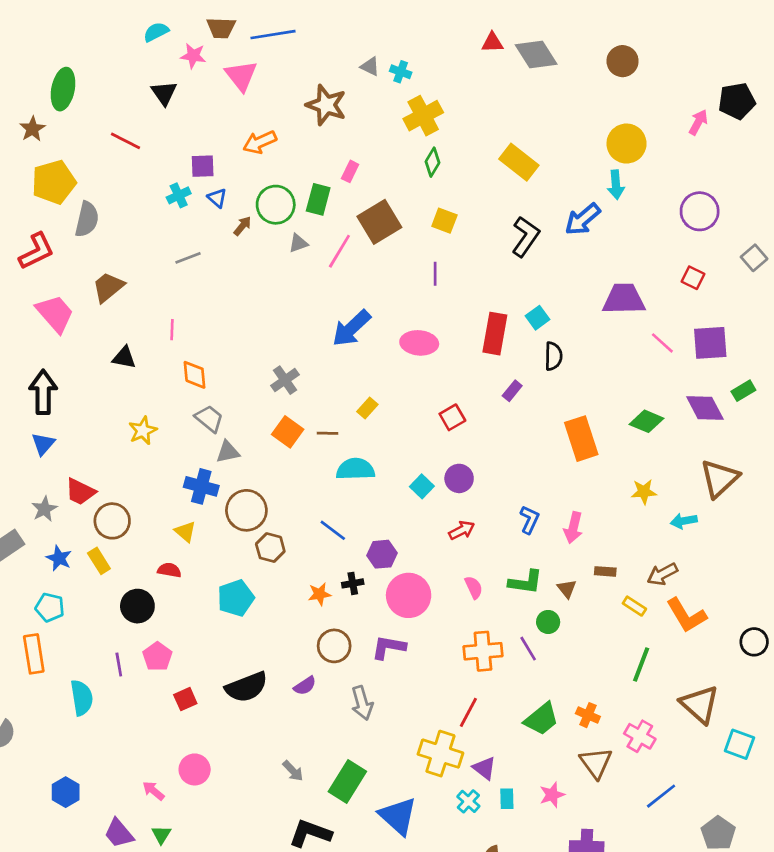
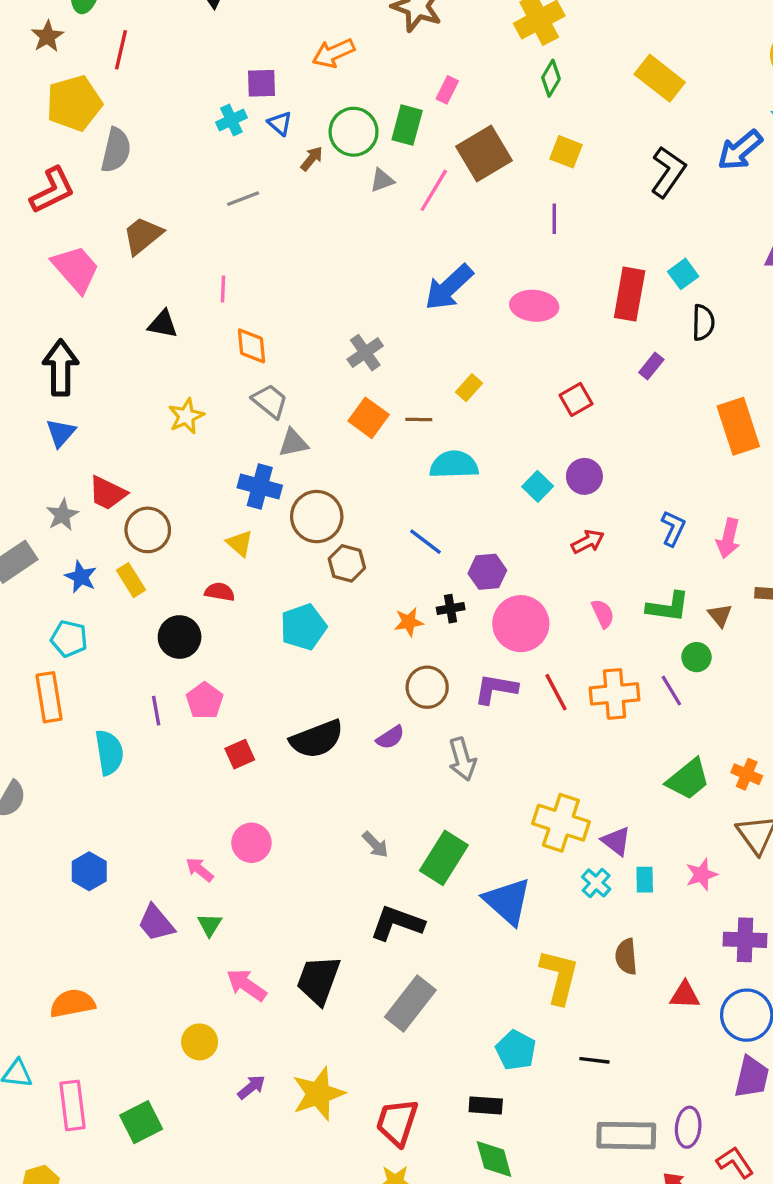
red line: (125, 141) -> (121, 50), moved, turned 76
red line: (468, 712) -> (556, 692), moved, turned -56

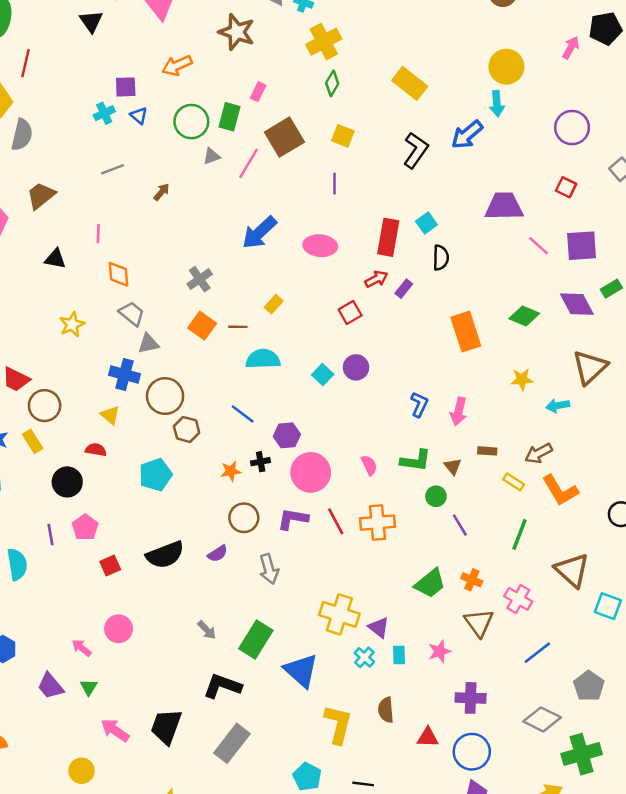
brown arrow: (312, 158) -> (161, 192), moved
red arrow: (588, 542) -> (376, 279), moved
purple line: (671, 691) -> (460, 525), moved

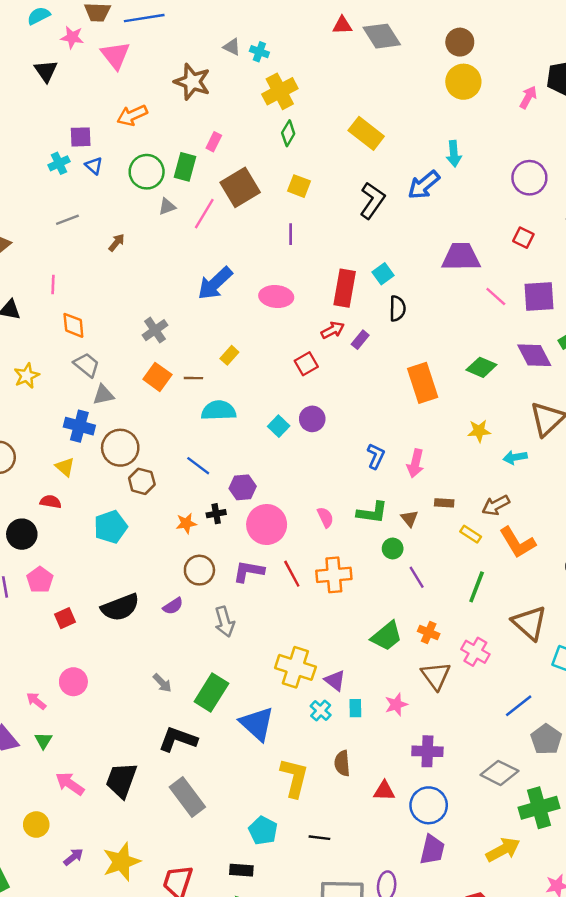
yellow circle: (506, 67) -> (463, 82), moved
blue line: (537, 653) -> (519, 706), moved
gray rectangle: (232, 743) -> (187, 797), turned -75

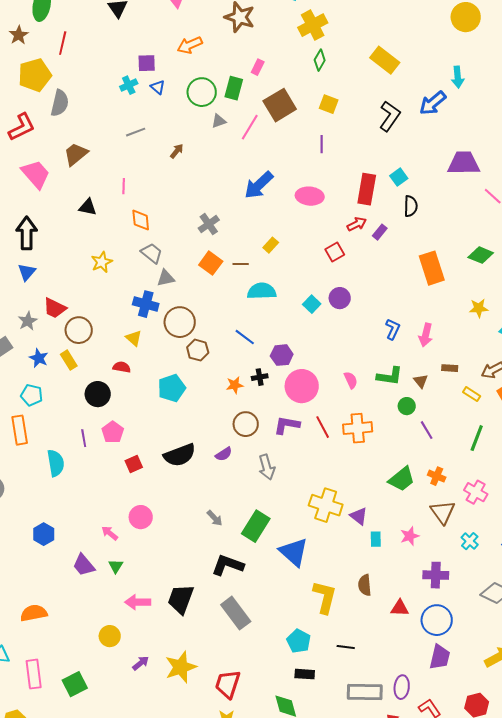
cyan cross: (321, 711) -> (470, 541), moved
pink arrow: (70, 784) -> (138, 602), turned -35
black rectangle: (241, 870) -> (305, 674), moved

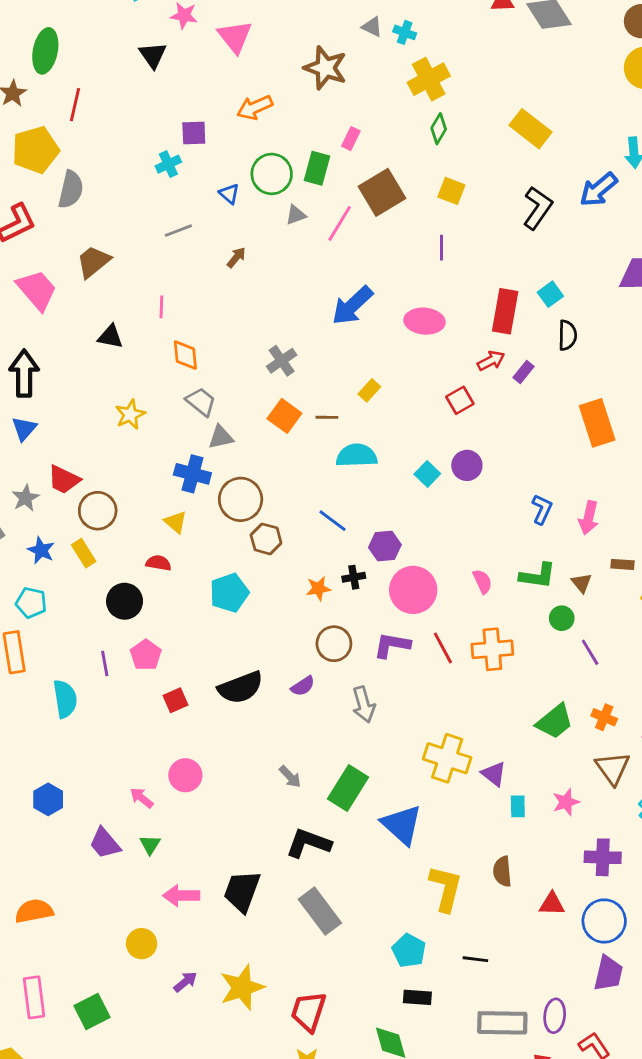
blue triangle: (158, 87) -> (229, 194), moved

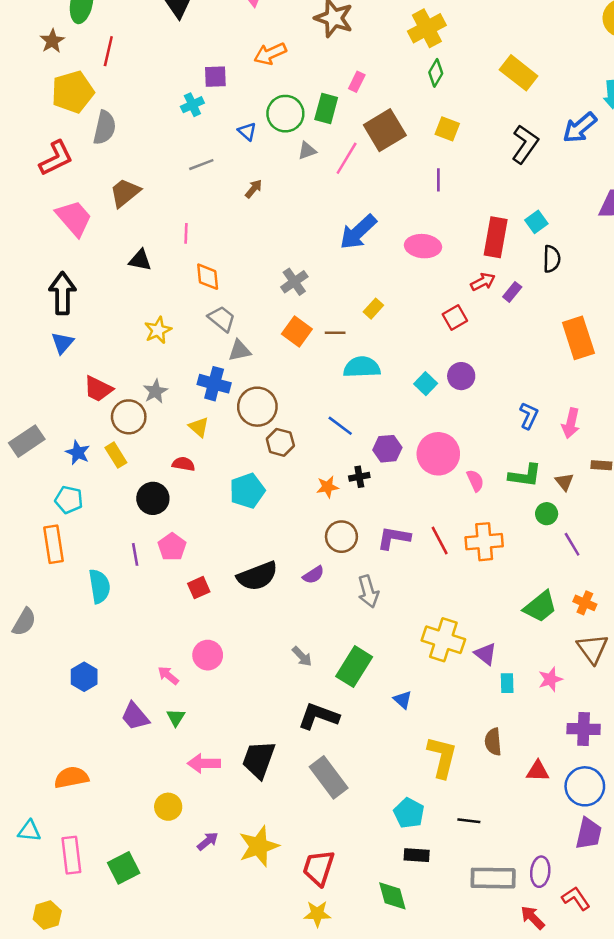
gray star: (26, 498) -> (155, 391), moved
pink circle: (413, 590) -> (438, 454), moved
blue triangle: (402, 825) -> (403, 700), size x0.5

